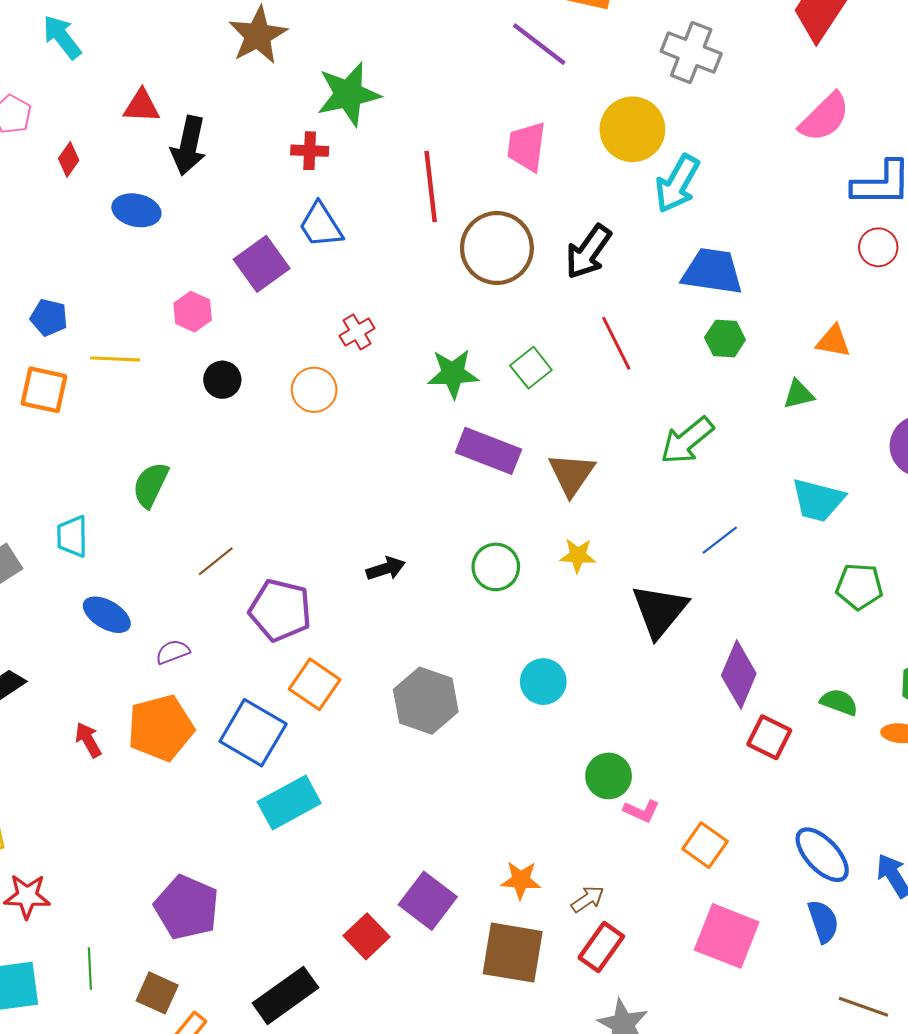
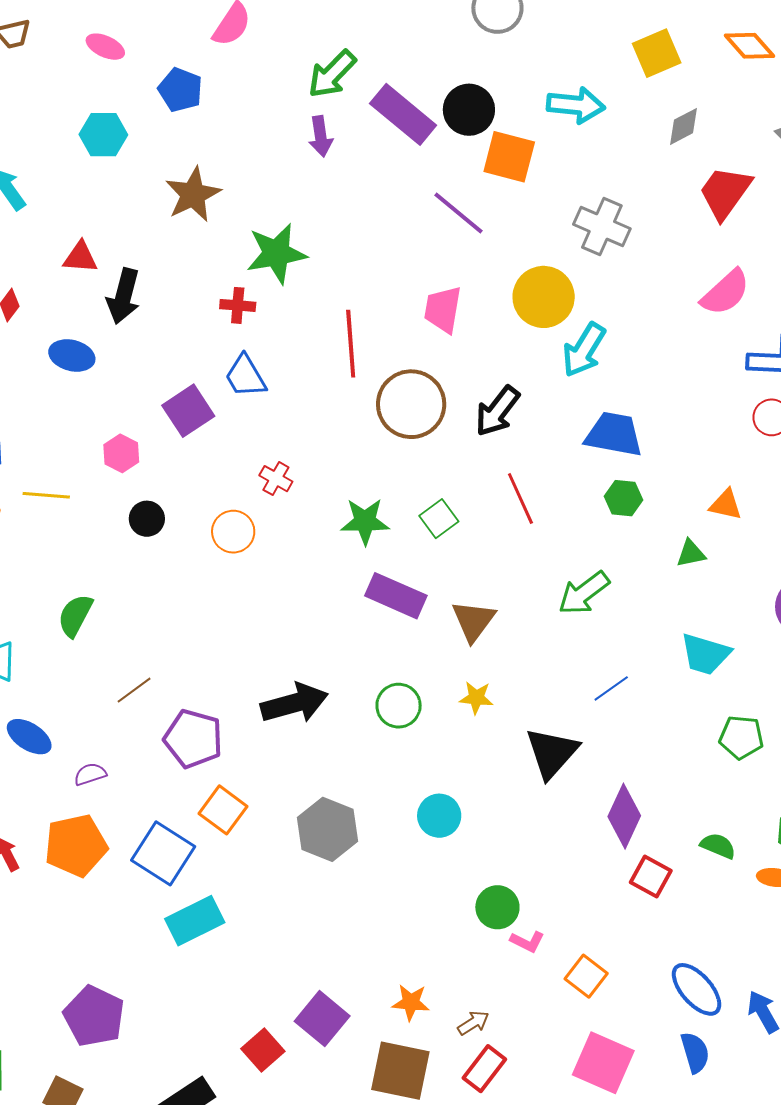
red cross: (357, 332) -> (276, 479), turned -32
black arrow: (386, 569) -> (294, 703), size x1.8

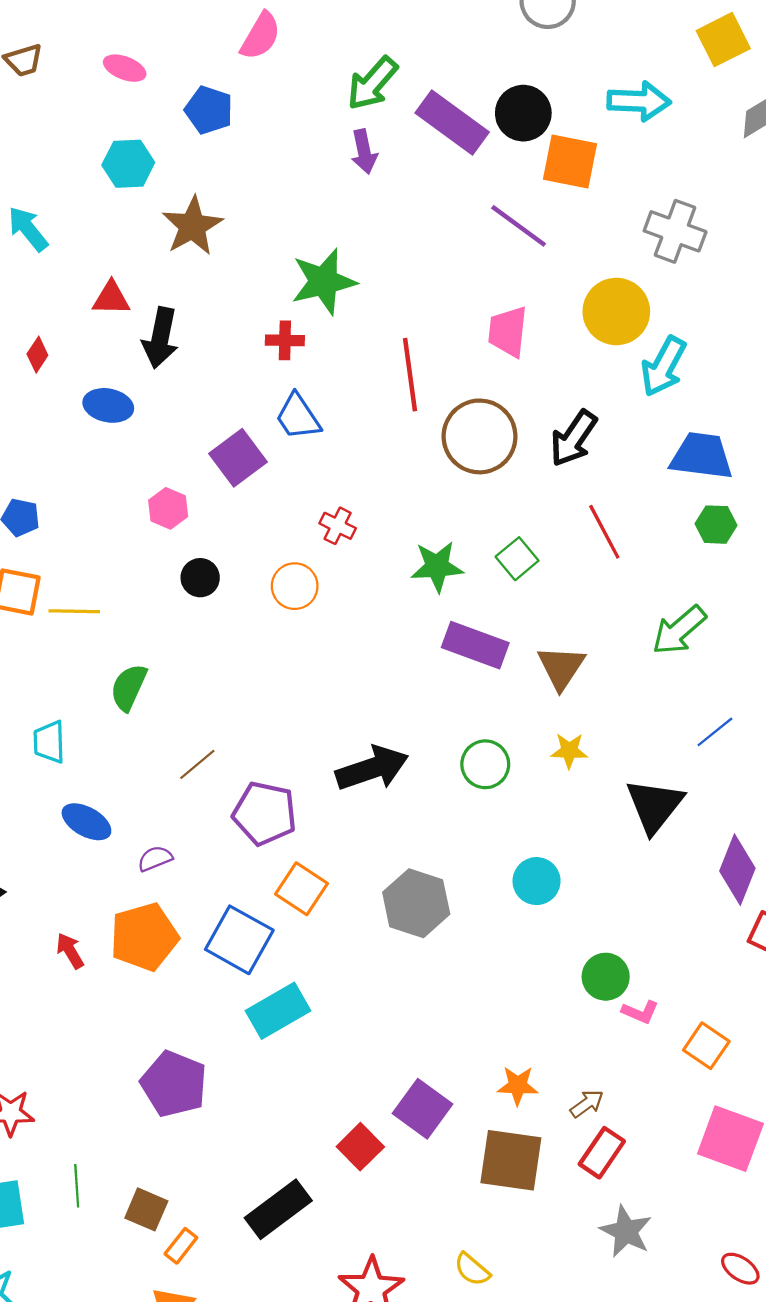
brown star: (193, 194) -> (192, 226), moved
yellow line: (46, 495) -> (74, 611), moved
purple pentagon: (94, 1016) -> (174, 1084), moved

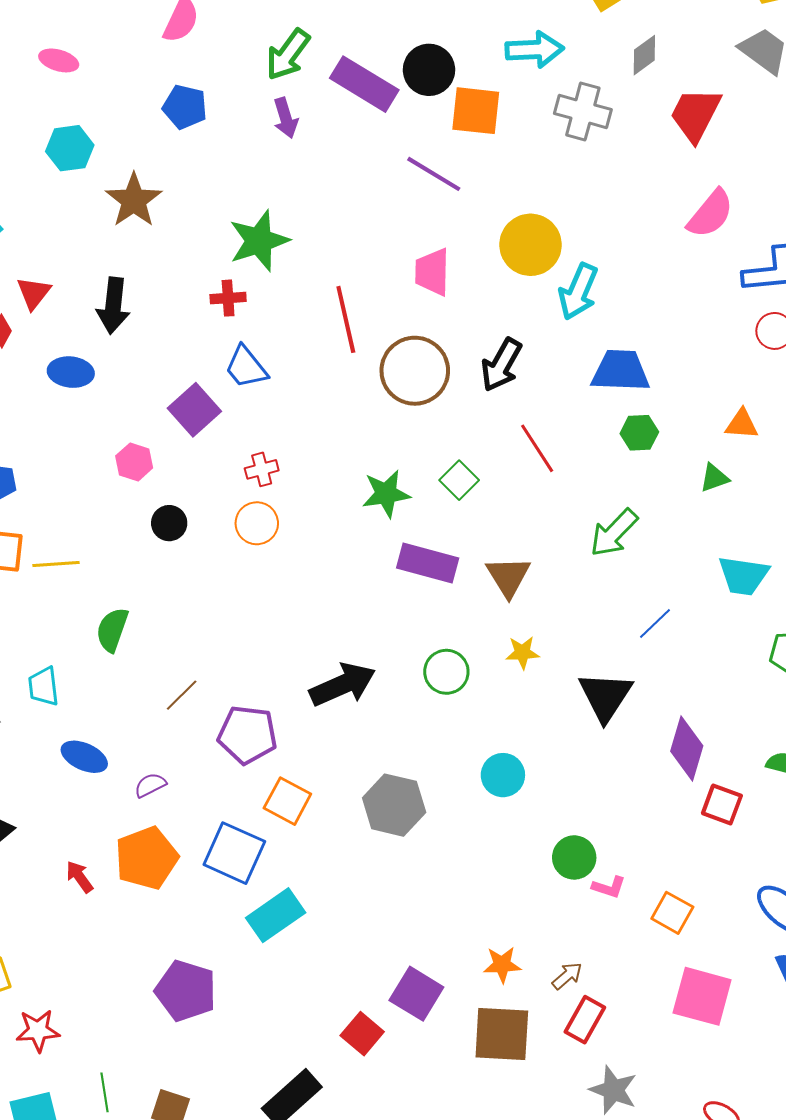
blue pentagon: (209, 110) -> (185, 107), moved
gray cross: (675, 231) -> (583, 111), moved
red triangle: (111, 298) -> (34, 293), moved, turned -48
red cross: (338, 526) -> (262, 469), moved, turned -36

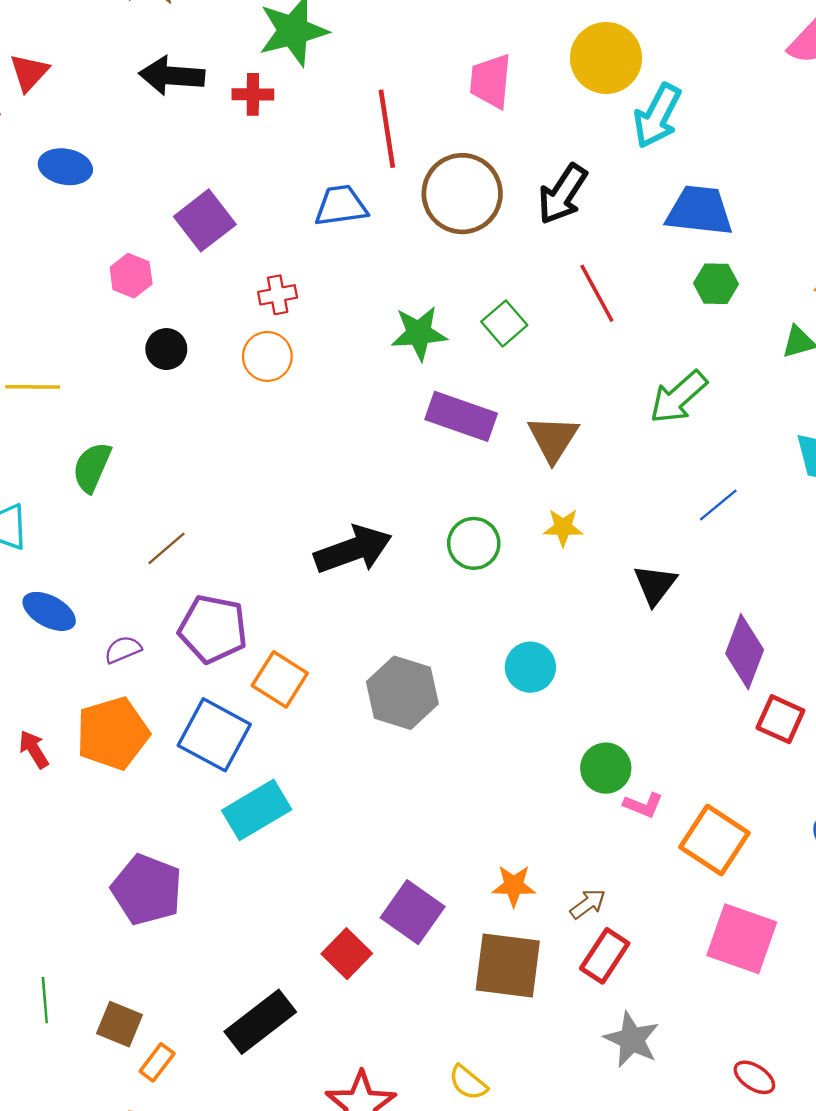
black arrow: (113, 306) -> (172, 76), moved, turned 84
blue trapezoid: (246, 367) -> (341, 206), moved, turned 117
black triangle: (605, 696) -> (655, 585), size x0.7
purple pentagon: (247, 735) -> (213, 629), moved
orange square: (672, 913) -> (714, 840), size x1.4

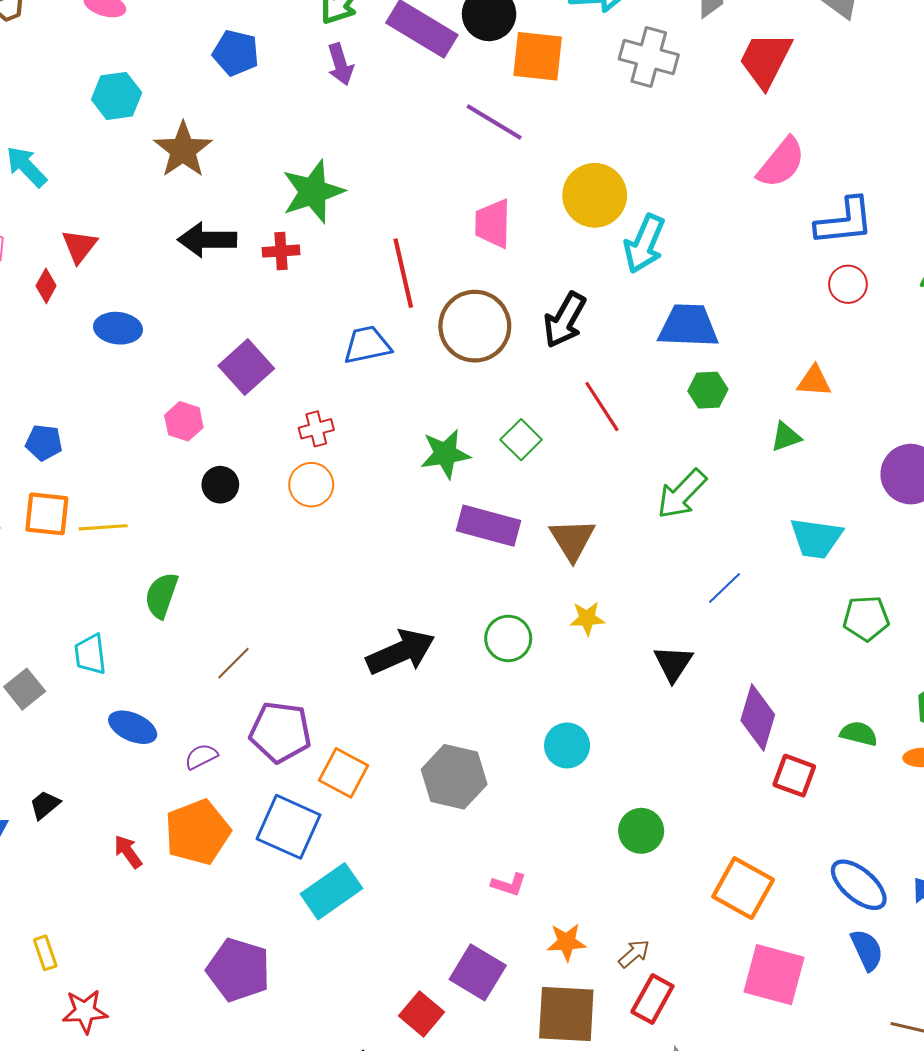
pink L-shape: (643, 805) -> (509, 885), moved

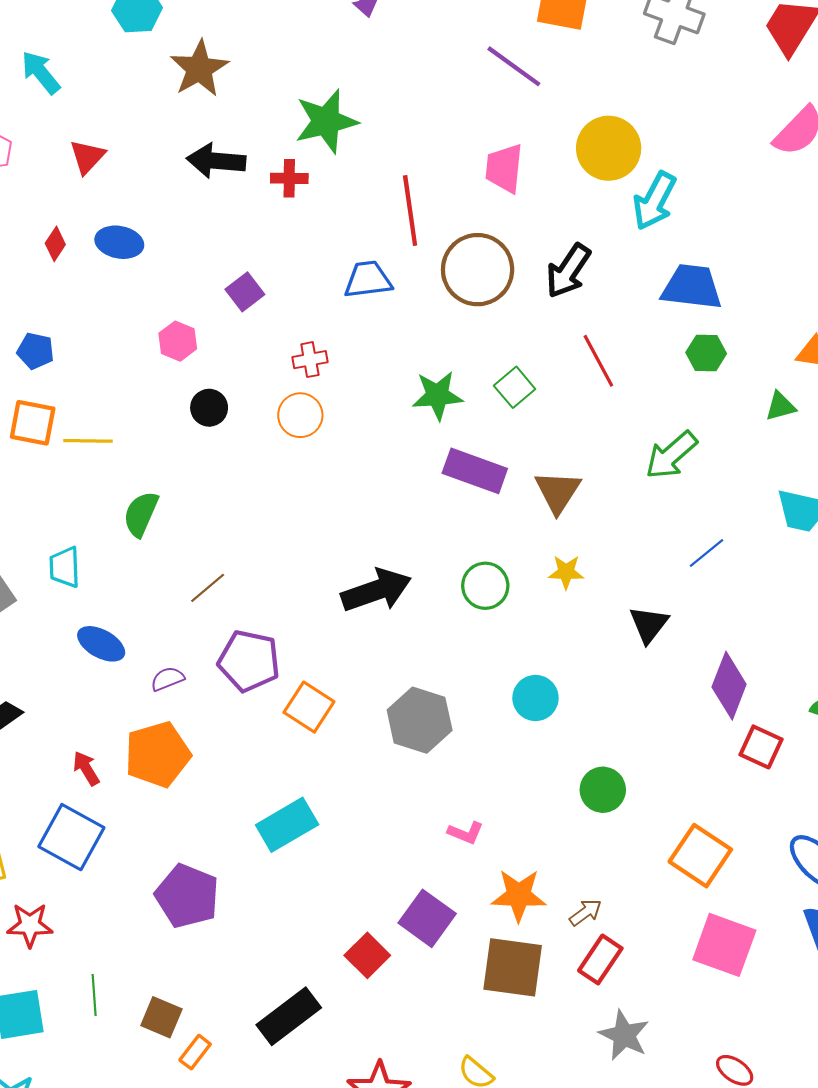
red diamond: (46, 286) -> (55, 244), moved
purple square: (246, 367) -> (245, 292), size x0.7
blue square: (288, 827) -> (71, 837), moved
orange star: (566, 942) -> (519, 895), size x1.4

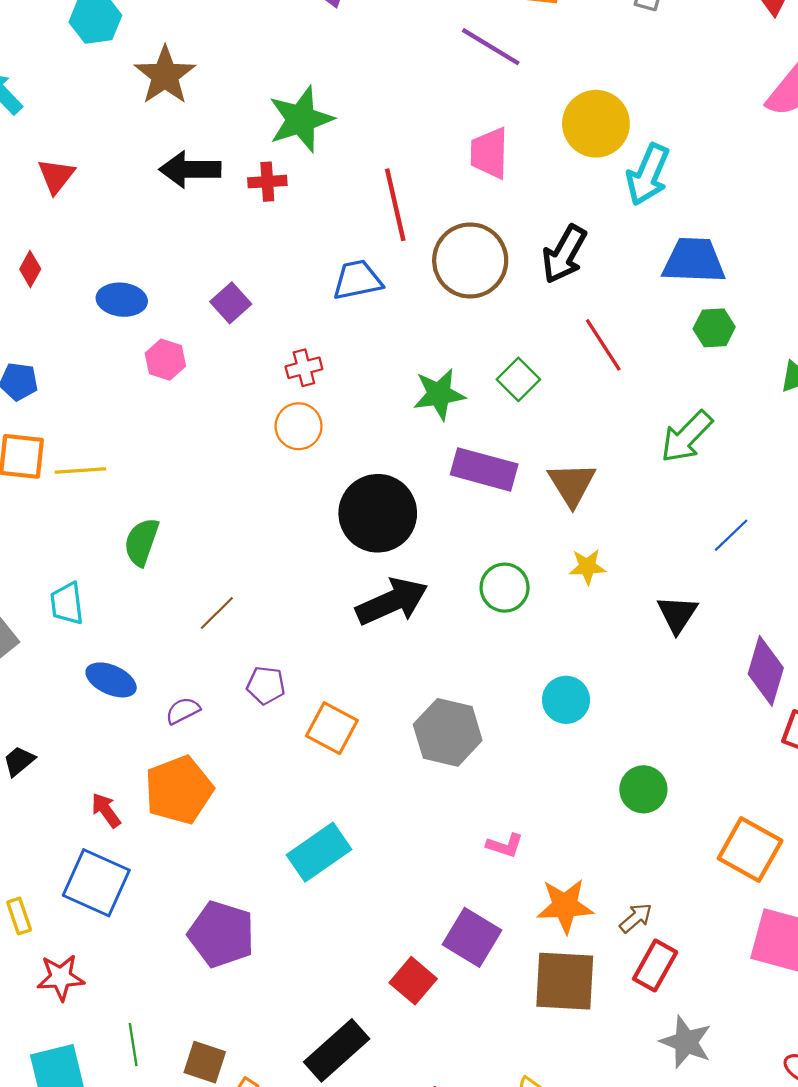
blue ellipse: (119, 242) -> (122, 300), moved
black circle: (209, 408) -> (378, 513), moved, size x2.0
purple pentagon: (249, 661) -> (266, 685), size x0.6

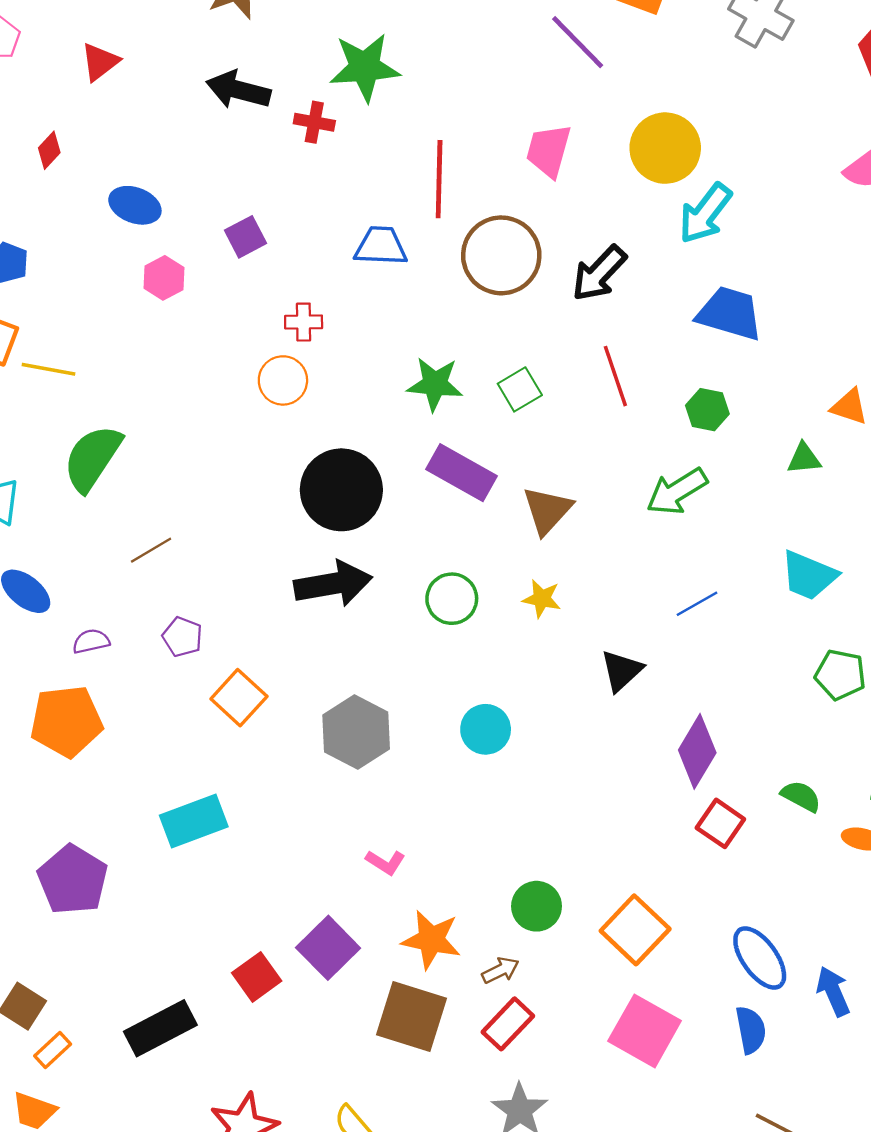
green hexagon: (714, 328) -> (707, 410), moved
green semicircle: (141, 542) -> (92, 458), size x1.4
green circle: (643, 789) -> (537, 906), moved

